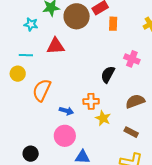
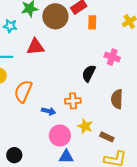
brown semicircle: (135, 101) -> (117, 99), turned -66
yellow star: (103, 118) -> (85, 126), moved
brown rectangle: (131, 132) -> (107, 137), moved
pink circle: (65, 136) -> (60, 135), moved

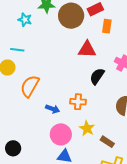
red triangle: (36, 47) -> (87, 49), moved

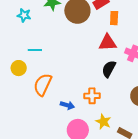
cyan star: (25, 20) -> (24, 15), moved
red triangle: (87, 49) -> (107, 43), moved
cyan line: (17, 50) -> (35, 50), moved

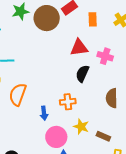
orange rectangle: (114, 18) -> (93, 19), moved
blue arrow: (67, 105) -> (44, 113), turned 72

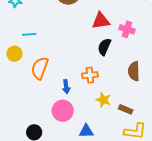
pink circle: (56, 137) -> (63, 111), moved

